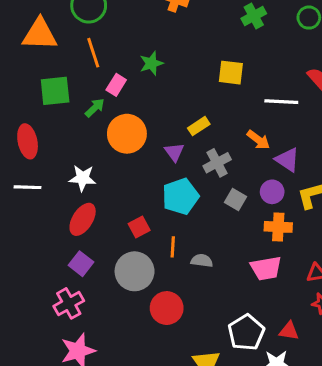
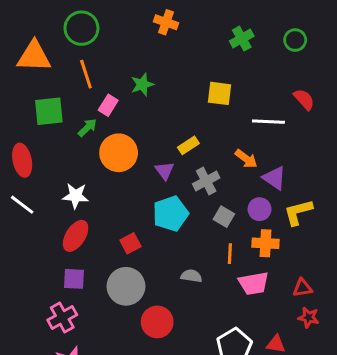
white line: (28, 187) -> (22, 205), turned 35
orange line: (173, 247) -> (230, 254), moved
purple square: (81, 264) -> (74, 279), turned -35

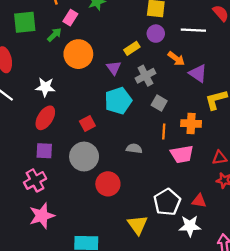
purple circle: (260, 209) -> (156, 34), moved

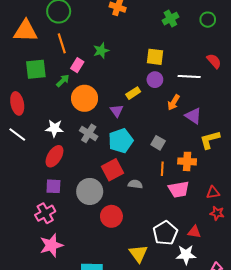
orange arrow: (176, 59) -> (174, 102), turned 84
gray cross: (146, 76) -> (89, 133), moved, turned -30
red square: (87, 124) -> (112, 170), moved, size x1.5

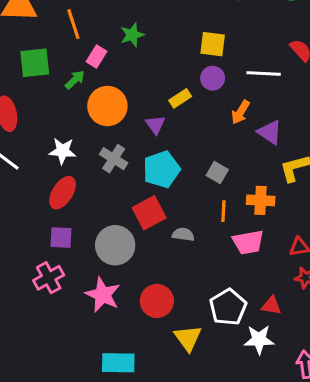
red circle: (111, 216) -> (157, 301), moved
pink star: (51, 245) -> (103, 295), moved, turned -30

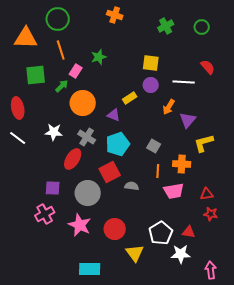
purple triangle: (155, 125) -> (114, 115), turned -32
purple triangle: (270, 132) -> (188, 120), turned 36
red ellipse: (63, 193) -> (73, 159), moved

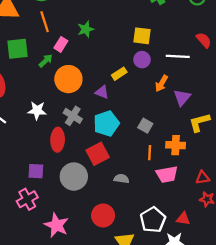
red ellipse: (73, 159) -> (58, 140), turned -30
gray semicircle: (132, 186) -> (121, 179), moved
pink star: (80, 225) -> (56, 225), moved

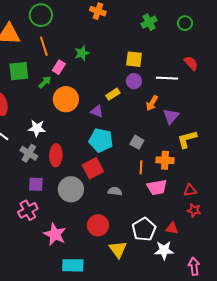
gray cross: (73, 116) -> (29, 153), moved
cyan pentagon: (106, 123) -> (101, 140), turned 30

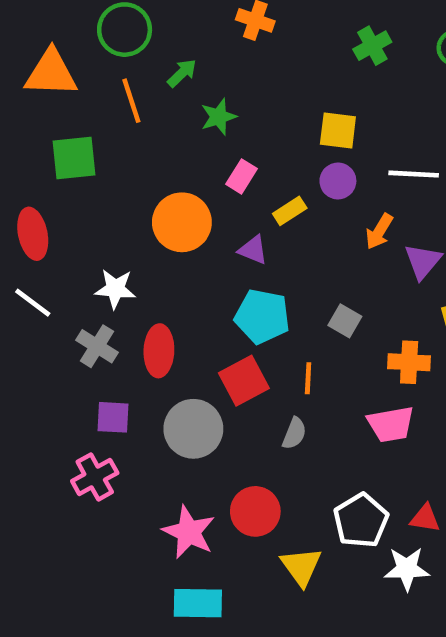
pink rectangle: (59, 67) -> (242, 176), moved
green arrow: (45, 82) -> (182, 73), moved
orange line: (141, 167) -> (308, 378), moved
gray semicircle: (115, 191) -> (294, 433), turned 104
pink star: (55, 234) -> (189, 532), moved

